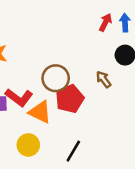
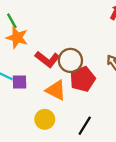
red L-shape: (19, 97) -> (47, 59), moved

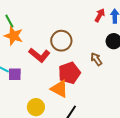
brown circle: (70, 60) -> (61, 41), moved
orange triangle: (56, 90) -> (59, 89), moved

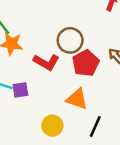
red pentagon: (69, 73) -> (86, 63), moved

